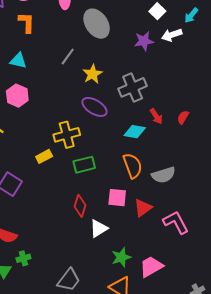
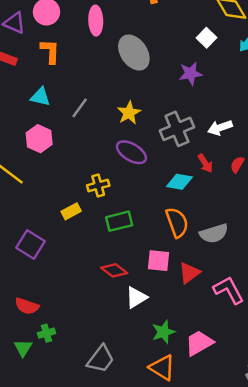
white arrow: (172, 35) -> (220, 128), moved
gray line: (68, 57) -> (80, 108), moved
yellow cross: (67, 135) -> (98, 185), size x0.7
red diamond: (80, 206) -> (114, 270), turned -70

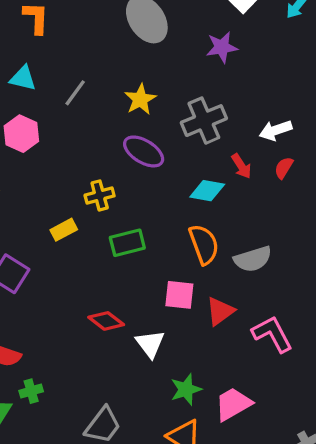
white arrow: (220, 128) -> (276, 130), moved
red diamond: (114, 270) -> (106, 321), moved
white triangle: (136, 297) -> (150, 344), turned -35

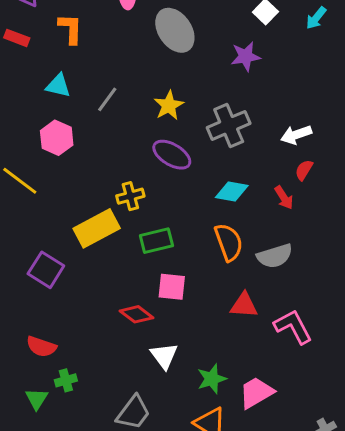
red arrow: (241, 166) -> (284, 198), moved
yellow rectangle: (64, 230) -> (97, 228), size x1.8
pink square: (179, 295) -> (172, 287), moved
red triangle: (220, 311) -> (244, 305), turned 40
white triangle: (150, 344) -> (164, 356), moved

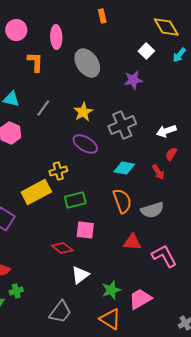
orange L-shape: (70, 29) -> (35, 62), moved
white triangle: (164, 356) -> (80, 275), turned 30

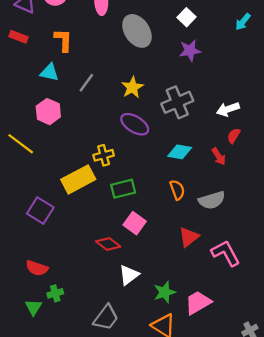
white square: (146, 51) -> (186, 17), moved
orange L-shape: (35, 62) -> (63, 40), moved
orange semicircle: (122, 201) -> (177, 190), size x0.7
pink square: (85, 230) -> (135, 223), turned 30
red triangle: (132, 242) -> (189, 237), turned -42

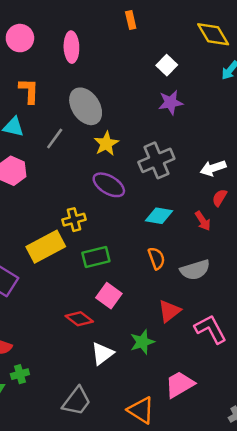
gray ellipse: (137, 31) -> (86, 106), moved
green star: (165, 292) -> (142, 342), moved

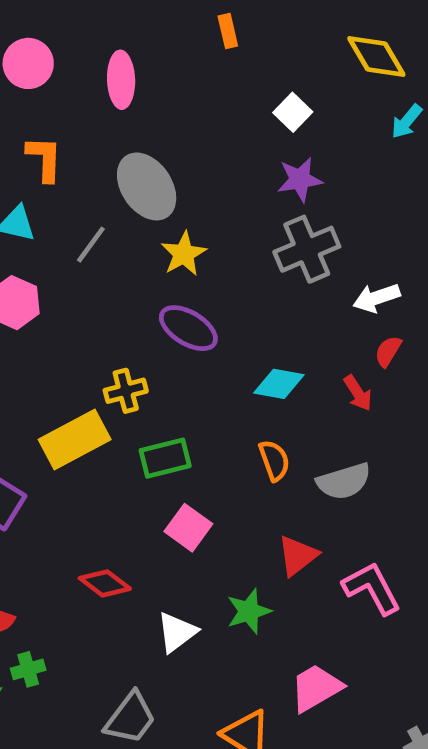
gray cross: (156, 160) -> (307, 249), moved
red diamond: (79, 319) -> (105, 583), moved

